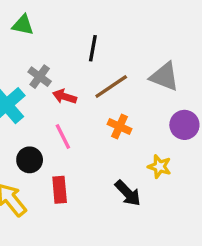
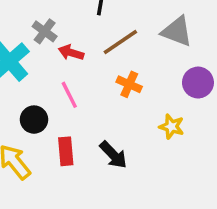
black arrow: (128, 193) -> (113, 155), moved

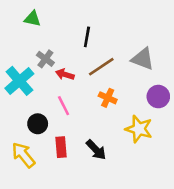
yellow star: (172, 127) -> (139, 129), size x1.5

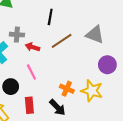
gray cross: (45, 59) -> (17, 35), turned -32
orange cross: (108, 98) -> (67, 89), moved

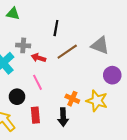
black arrow: (57, 107) -> (63, 117), turned 42

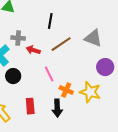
pink line: (37, 82) -> (49, 74), moved
black circle: (17, 97) -> (13, 76), moved

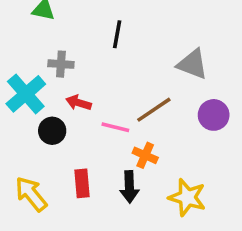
brown line: (61, 44) -> (154, 110), moved
red arrow: (33, 50) -> (78, 103), moved
pink line: (49, 74) -> (115, 127), turned -49
yellow star: (90, 92) -> (187, 197), moved

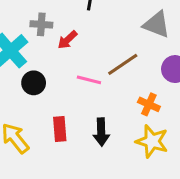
red arrow: (78, 103) -> (67, 40), moved, turned -60
orange cross: (145, 155) -> (149, 104), moved

